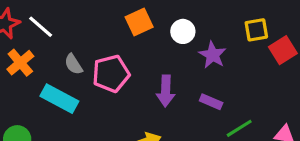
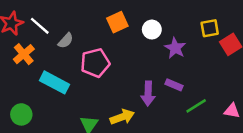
gray semicircle: (73, 64) -> (66, 41), moved, turned -105
purple arrow: (166, 91) -> (148, 94), moved

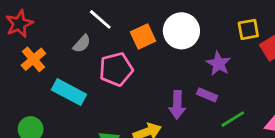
orange square: (117, 22) -> (143, 37), moved
white line: (40, 26) -> (100, 19), moved
white circle: (152, 30) -> (181, 31), size x1.6
purple star: (175, 48) -> (218, 64), moved

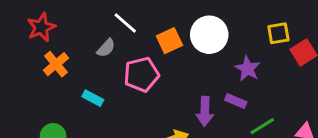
cyan rectangle: (69, 92) -> (93, 98), size x0.6

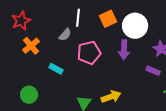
white line: (125, 23) -> (78, 18), turned 54
orange square: (169, 41) -> (108, 19), moved
purple arrow: (205, 111) -> (124, 50), moved

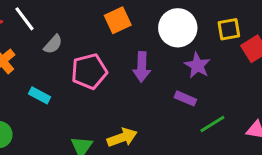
white line: (78, 18) -> (24, 19), moved, turned -42
white circle: (135, 26) -> (178, 28), moved

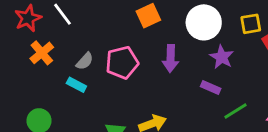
gray semicircle: (53, 44) -> (85, 61), moved

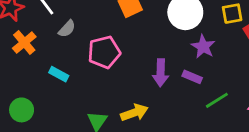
purple arrow: (170, 58) -> (161, 73), moved
gray semicircle: (85, 61) -> (67, 29), moved

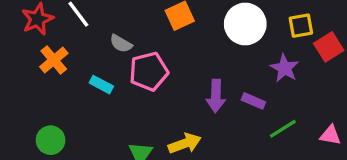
gray semicircle: (67, 29) -> (121, 44), moved, turned 78
purple star: (203, 47) -> (285, 68), moved
cyan rectangle: (59, 74) -> (101, 85), moved

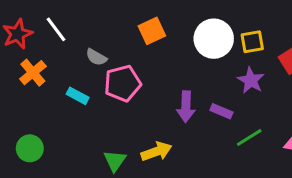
yellow square: (301, 26) -> (252, 42), moved

